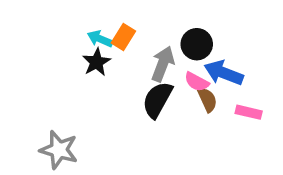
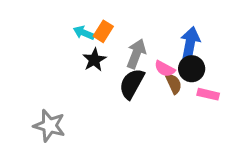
black circle: (197, 44) -> (192, 69), moved
black star: (96, 62) -> (94, 60), moved
blue arrow: (224, 73) -> (190, 43), moved, turned 80

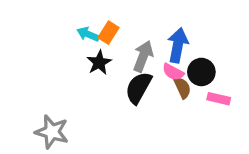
blue arrow: (190, 43) -> (178, 45), moved

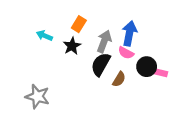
cyan arrow: (88, 34) -> (44, 36), moved
black circle: (201, 72) -> (147, 67), moved
brown semicircle: (183, 88) -> (119, 79), moved, turned 56

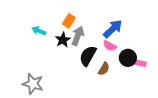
blue arrow: (129, 33) -> (113, 29), turned 35
gray arrow: (104, 41) -> (78, 36), moved

